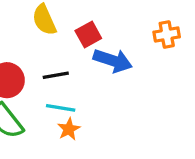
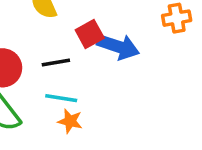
red square: (88, 34) -> (90, 34), moved
orange star: (69, 129) -> (70, 121), turned -30

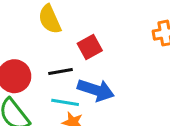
blue arrow: (118, 46) -> (96, 90), moved

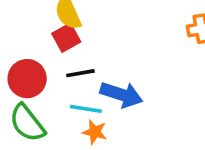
red square: (90, 47) -> (66, 38), moved

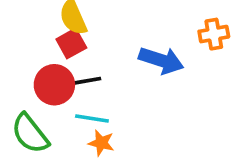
red circle: (27, 79) -> (54, 85), moved
blue arrow: (121, 95) -> (161, 60), moved

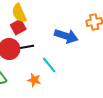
cyan line: (92, 118) -> (49, 65), moved, turned 42

